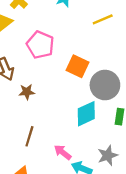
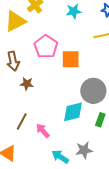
orange square: (77, 66) -> (71, 59), moved, turned -36
pink arrow: (63, 152) -> (43, 131), moved

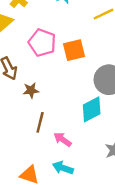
brown line: (22, 121) -> (40, 122), moved
cyan arrow: (60, 157) -> (63, 168), moved

